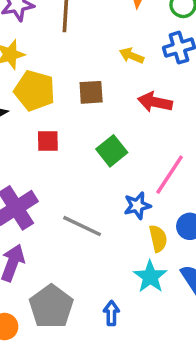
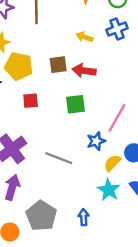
red arrow: (155, 102) -> (84, 71), moved
green square: (112, 151) -> (75, 104), turned 36
yellow semicircle: (158, 239) -> (112, 163), turned -120

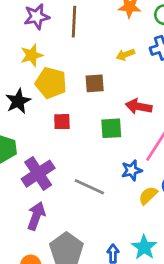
yellow arrow: (84, 37) -> (125, 55), turned -42
red arrow: (84, 71) -> (139, 106), moved
cyan star: (109, 190) -> (144, 247), moved

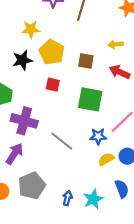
yellow star: (32, 55) -> (31, 29), moved
red arrow: (139, 106) -> (120, 72), moved
green square: (111, 128) -> (90, 99), size x1.4
purple cross: (38, 174) -> (24, 121), turned 35

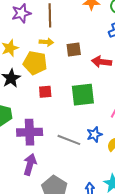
yellow arrow: (116, 44) -> (46, 42), moved, turned -152
brown square: (86, 61) -> (74, 49), moved
blue star: (98, 136) -> (94, 134), moved

